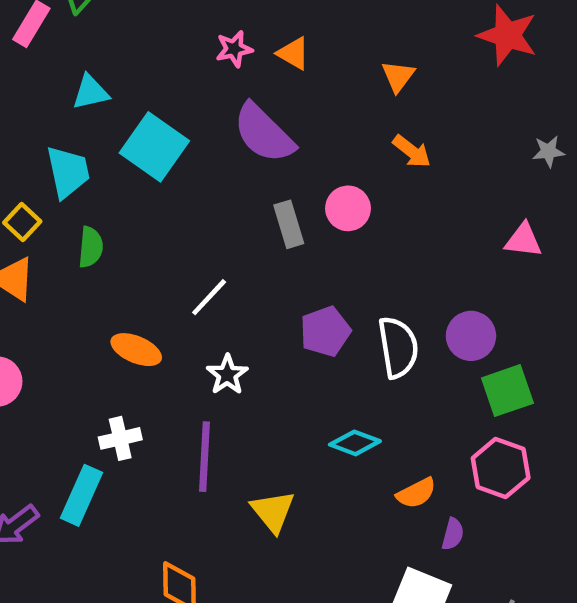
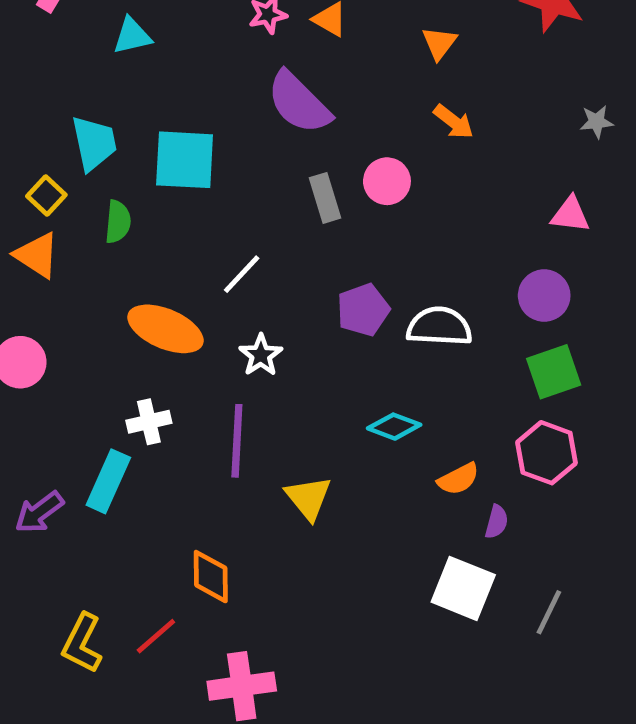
cyan triangle: (91, 92) -> (132, 36), moved
cyan square: (154, 147) -> (185, 160), moved, turned -32
purple circle: (471, 336) -> (544, 296), moved
white semicircle: (398, 347) -> (439, 326), turned -78
orange ellipse: (136, 350) -> (165, 329), size x1.4

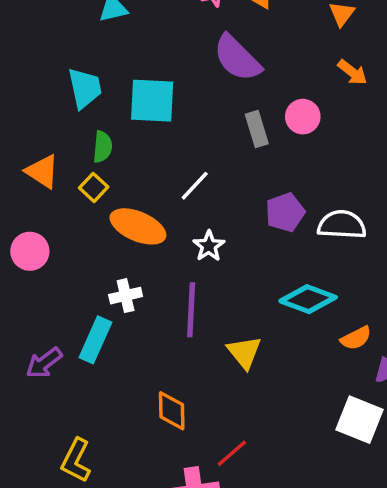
yellow square: (46, 196) -> (94, 187), moved
cyan diamond: (394, 427) -> (308, 299), size x1.4
red line: (156, 636) -> (232, 453), moved

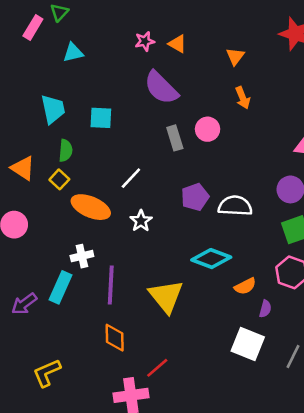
orange arrow: (352, 72) -> (243, 98), turned 30
cyan square: (152, 101) -> (101, 118), size x0.7
purple line: (191, 310) -> (111, 285), moved
yellow triangle: (244, 352) -> (166, 296), size x1.4
yellow L-shape: (76, 460) -> (47, 373), turned 40

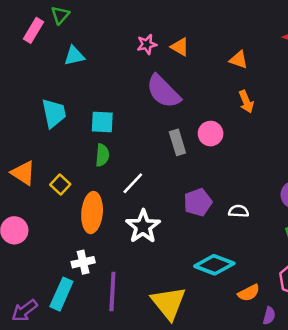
orange triangle: (235, 56) -> (239, 60), turned -48
green semicircle: (66, 151) -> (102, 155), moved
white semicircle: (235, 206) -> (239, 211), size x0.6
orange ellipse: (91, 207) -> (92, 213), turned 72
white star: (141, 221) -> (143, 227), size x1.5

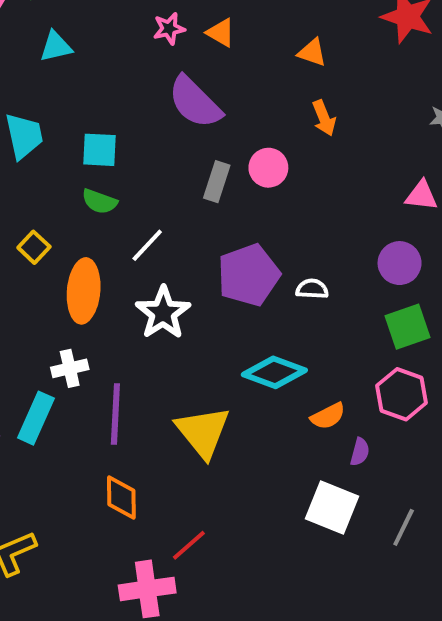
gray rectangle: (177, 142) -> (217, 182), turned 35
green semicircle: (102, 155) -> (99, 201), turned 105
purple pentagon: (198, 202) -> (249, 275), size x1.4

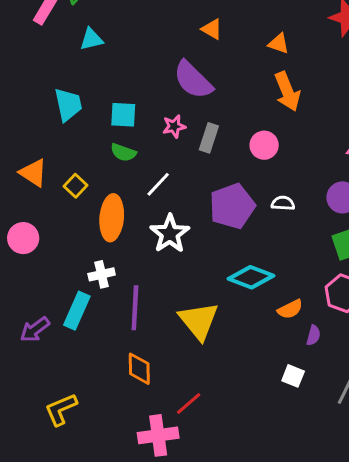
pink star: (169, 29) -> (174, 126), moved
orange arrow: (324, 118) -> (287, 91), size x1.5
pink circle: (268, 168) -> (264, 145), moved
white semicircle: (312, 289) -> (283, 203), moved
white square: (332, 507) -> (293, 376), size x0.6

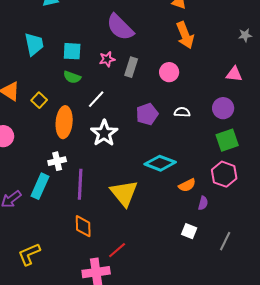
purple pentagon: (232, 206) -> (147, 114), size x0.7

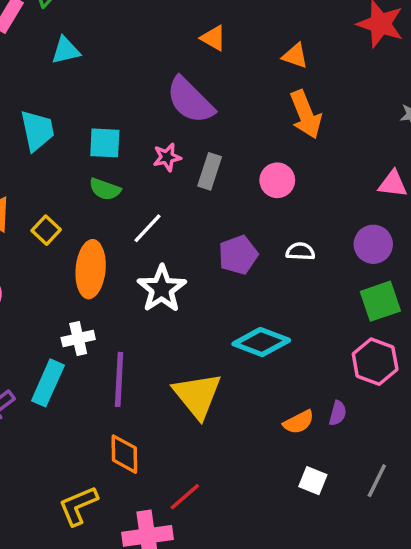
orange semicircle: (187, 185) -> (299, 422), moved
white square: (189, 231) -> (313, 481), moved
yellow L-shape: (29, 254) -> (78, 506), moved

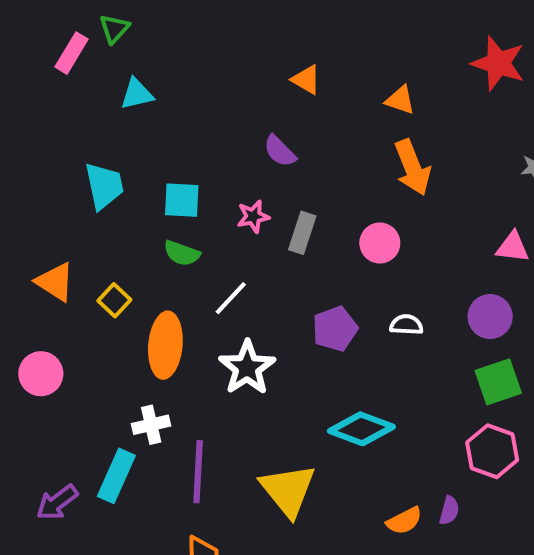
purple semicircle: (190, 100) -> (280, 151), size x0.6

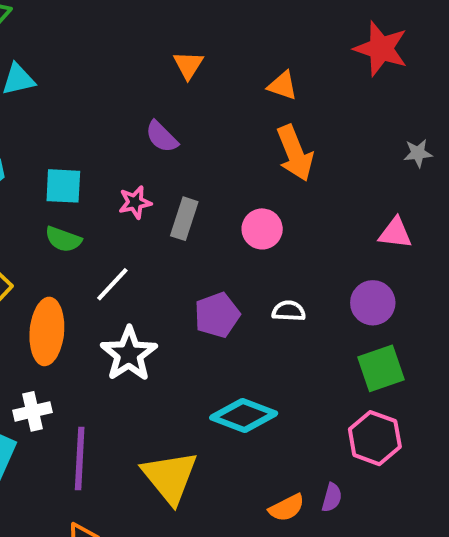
orange triangle: (306, 80) -> (188, 65), turned 32

